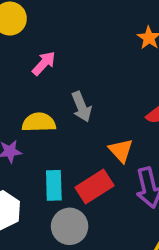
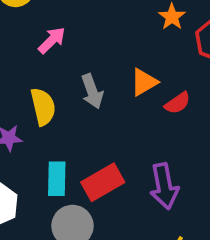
yellow semicircle: (39, 122) -> (43, 107), turned 76
orange triangle: (121, 150) -> (144, 82), moved, turned 40

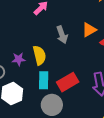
yellow semicircle: (43, 107) -> (39, 55), moved

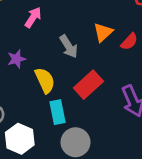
purple star: (19, 59) -> (17, 59), moved
red rectangle: (68, 82) -> (88, 85), moved

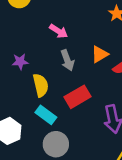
pink arrow: (33, 17) -> (58, 31), moved, turned 78
cyan rectangle: (58, 112) -> (46, 115), turned -54

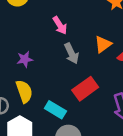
pink arrow: (58, 31) -> (60, 25), turned 30
yellow semicircle: (41, 85) -> (24, 91), moved

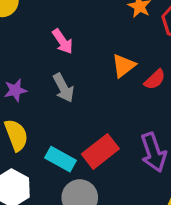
gray arrow: (72, 53) -> (63, 88), moved
red rectangle: (85, 89) -> (100, 151), moved

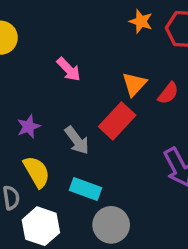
gray arrow: (63, 88) -> (77, 140), moved
red rectangle: (100, 151) -> (117, 121), moved

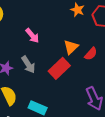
gray arrow: (77, 140) -> (28, 65), moved

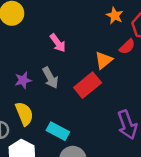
red semicircle: (91, 54) -> (127, 47), moved

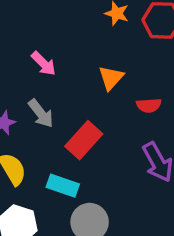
red semicircle: (127, 47) -> (149, 105), moved, turned 49
red rectangle: (88, 85) -> (84, 140), moved

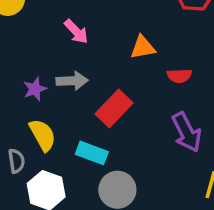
orange triangle: (111, 78) -> (143, 47), turned 36
gray arrow: (41, 113) -> (72, 81), turned -56

